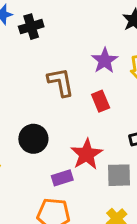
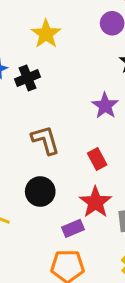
brown L-shape: (61, 82) -> (45, 140), moved
red rectangle: (101, 101) -> (97, 159), moved

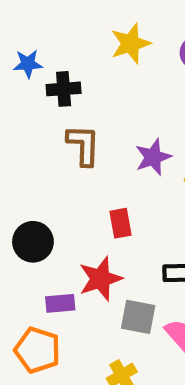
yellow star: (46, 34) -> (130, 44), moved
brown L-shape: (45, 140) -> (83, 145), moved

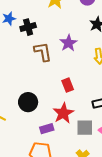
purple star: (153, 157) -> (69, 43), moved

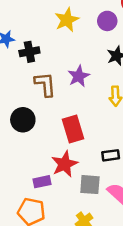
red rectangle: (68, 85) -> (73, 129), size x1.5
black circle: (28, 102) -> (23, 120), moved

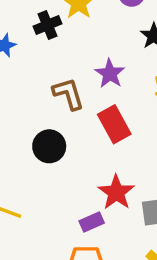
black cross: (29, 52) -> (48, 25), moved
red rectangle: (73, 129) -> (114, 124), moved

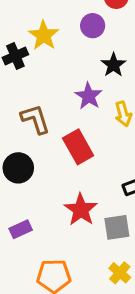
purple star: (110, 74) -> (89, 96), moved
purple rectangle: (92, 222) -> (21, 229), moved

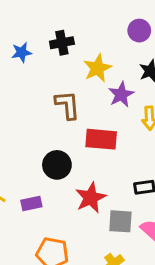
yellow star: (44, 35) -> (97, 68), moved
red rectangle: (78, 147) -> (101, 139), turned -68
black circle: (18, 168) -> (57, 165), moved

